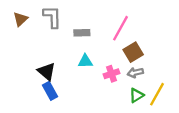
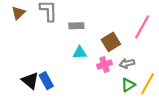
pink line: (121, 28) -> (142, 27), moved
brown square: (133, 52) -> (111, 42), moved
black triangle: (47, 71) -> (30, 81), moved

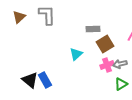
gray rectangle: (76, 26) -> (93, 29), moved
cyan triangle: (80, 53) -> (76, 54), turned -40
pink cross: (104, 64) -> (107, 65), moved

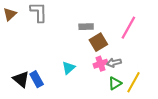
cyan triangle: (76, 54) -> (69, 68), moved

